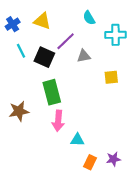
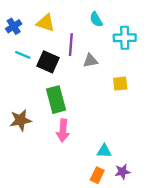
purple line: (66, 41) -> (71, 45), turned -42
cyan line: (21, 51) -> (23, 55), turned -40
cyan triangle: (77, 140) -> (104, 151), moved

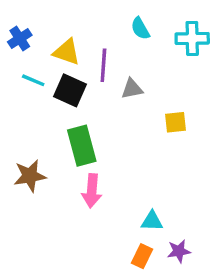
yellow triangle: (46, 23) -> (67, 52), moved
cyan cross: (125, 38) -> (192, 38), moved

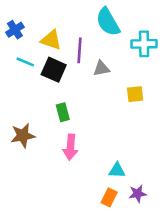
cyan semicircle: (140, 28) -> (108, 22), size x1.6
cyan cross: (192, 38) -> (144, 44), moved
green rectangle: (82, 146) -> (63, 112), size x0.6

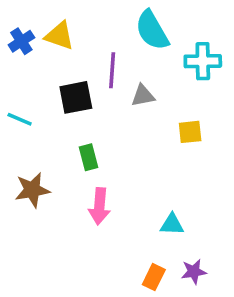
yellow triangle: (51, 40) -> (59, 36), moved
cyan line: (25, 62) -> (20, 119), moved
black square: (54, 70) -> (76, 97), turned -35
cyan triangle: (117, 170) -> (172, 224), moved

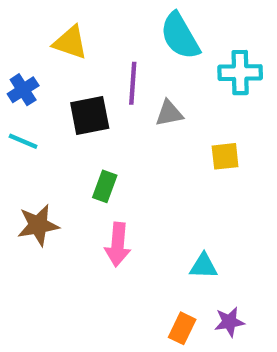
blue cross: (21, 41) -> (23, 90), moved
green rectangle: (89, 157) -> (105, 186), turned 35

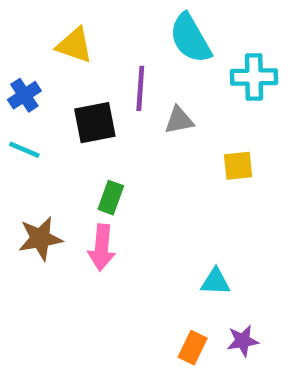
pink arrow: (118, 244) -> (102, 248), moved

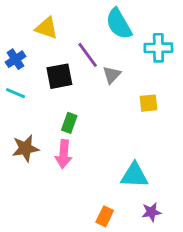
purple line: (140, 88) -> (88, 55), turned -40
gray triangle: (179, 120) -> (112, 75), turned -36
cyan triangle: (215, 282) -> (134, 175), size x1.5
orange rectangle: (193, 348) -> (105, 216), moved

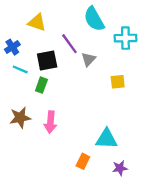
cyan line: (15, 93) -> (20, 69), moved
green rectangle: (69, 123) -> (41, 85), moved
orange rectangle: (105, 216) -> (83, 161), moved

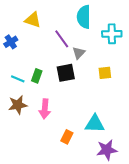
cyan semicircle: (94, 19) -> (84, 17), turned 30
black square: (47, 60) -> (66, 73), moved
cyan line: (20, 69) -> (18, 79), moved
orange rectangle: (83, 161) -> (67, 137), moved
purple star: (120, 168) -> (107, 150), size x1.5

